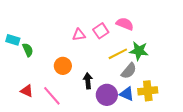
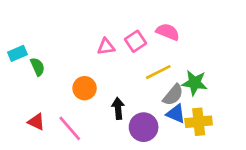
cyan rectangle: (13, 40) -> (17, 53), turned -40
green star: (139, 51) -> (195, 83), moved
blue triangle: (127, 94) -> (176, 114), moved

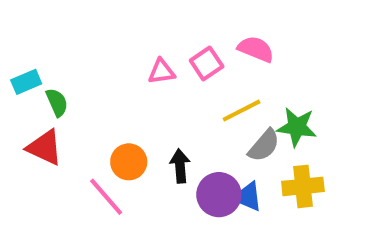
orange circle: (85, 88) -> (129, 162), moved
blue triangle: (176, 114) -> (248, 197), moved
red triangle: (36, 122) -> (45, 147), moved, size x1.4

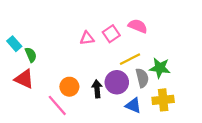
cyan rectangle: (26, 82) -> (14, 44), turned 72
gray semicircle: (264, 145) -> (142, 78), turned -54
purple circle: (219, 195) -> (117, 82), moved

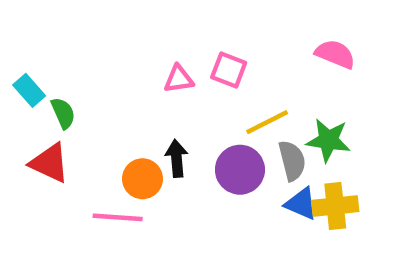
pink semicircle: (138, 26) -> (335, 54), moved
pink square: (111, 34) -> (229, 70), turned -35
black arrow: (97, 89) -> (176, 158), moved
pink line: (57, 105) -> (118, 217), turned -45
blue triangle: (133, 105) -> (301, 204), moved

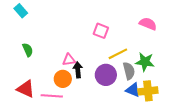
pink triangle: (179, 79) -> (69, 60), moved
cyan rectangle: (29, 90) -> (21, 11), moved
red triangle: (50, 163) -> (26, 89), moved

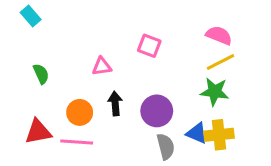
yellow line: (118, 54) -> (221, 62), moved
pink triangle: (69, 60) -> (102, 66), moved
gray semicircle: (129, 71) -> (166, 147), moved
orange circle: (63, 79) -> (80, 112), moved
red triangle: (26, 89) -> (38, 132), turned -36

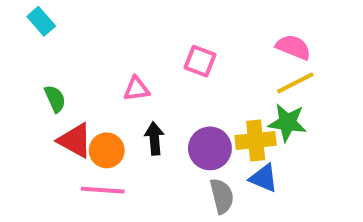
red triangle: (38, 132) -> (75, 140), moved, turned 40
yellow cross: (219, 135) -> (256, 140), moved

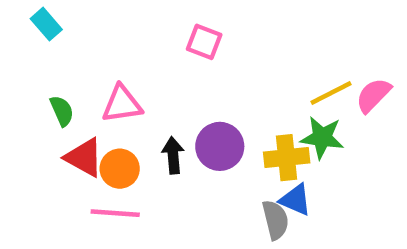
pink semicircle: (293, 47) -> (373, 95), moved, turned -68
pink square: (200, 61) -> (204, 42), moved
pink triangle: (136, 89) -> (122, 104), moved, size x1.4
purple circle: (210, 148) -> (220, 146), moved
gray semicircle: (222, 196) -> (275, 220), moved

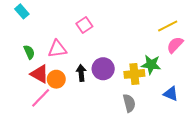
pink square: (204, 42) -> (84, 25), moved, turned 35
yellow line: (331, 93) -> (168, 26), moved
blue triangle: (295, 200) -> (171, 94), moved
pink line: (115, 213) -> (41, 98), moved, turned -50

